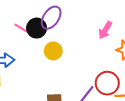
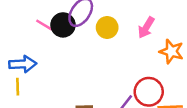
yellow circle: (53, 51) -> (107, 27), moved

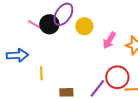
pink arrow: (146, 27) -> (109, 40), moved
yellow line: (18, 87) -> (41, 73), moved

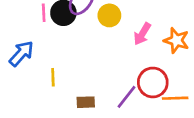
pink line: (34, 24) -> (44, 13), turned 56
blue arrow: (17, 55) -> (21, 54), turned -45

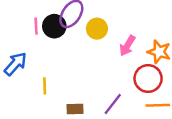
red circle: (153, 82) -> (148, 79), moved

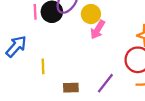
pink arrow: (127, 46) -> (98, 30), moved

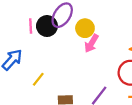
yellow line: (43, 66) -> (38, 79), turned 40

